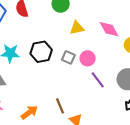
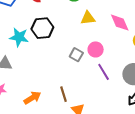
black hexagon: (41, 52) -> (42, 28), moved
gray square: (68, 57) -> (76, 55), moved

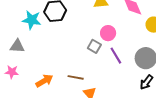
gray square: (76, 55) -> (94, 46), moved
brown line: (64, 94) -> (76, 77), turned -63

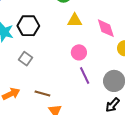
gray square: (94, 46) -> (25, 59), moved

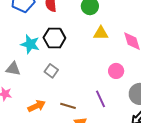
pink circle: (79, 52) -> (116, 71), moved
purple line: (85, 76) -> (101, 99), moved

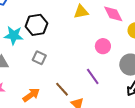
brown line: (68, 106) -> (62, 89), turned 42

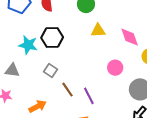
purple line: (93, 76) -> (89, 96), moved
brown line: (62, 89) -> (67, 90), moved

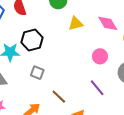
brown line: (67, 90) -> (59, 97), moved
purple line: (89, 96) -> (97, 88), moved

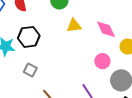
pink circle: (100, 56) -> (102, 61), moved

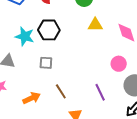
gray square: (30, 70) -> (46, 63), turned -32

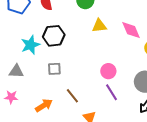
cyan star: (25, 36) -> (30, 45), turned -30
pink circle: (119, 64) -> (108, 71), moved

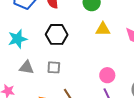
cyan star: (30, 45) -> (18, 39), moved
gray triangle: (16, 71) -> (27, 67), moved

